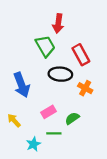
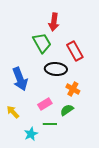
orange cross: (85, 88) -> (73, 89), moved

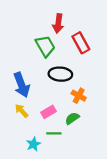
red rectangle: (75, 51) -> (81, 43), moved
yellow arrow: (13, 112) -> (22, 111), moved

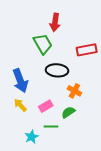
red rectangle: (81, 43) -> (87, 50), moved, turned -72

